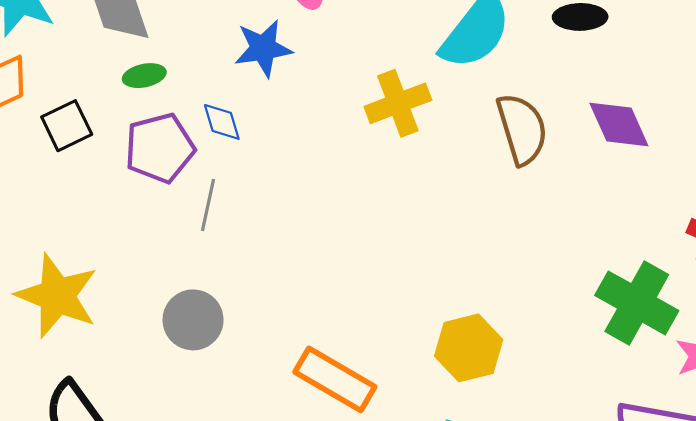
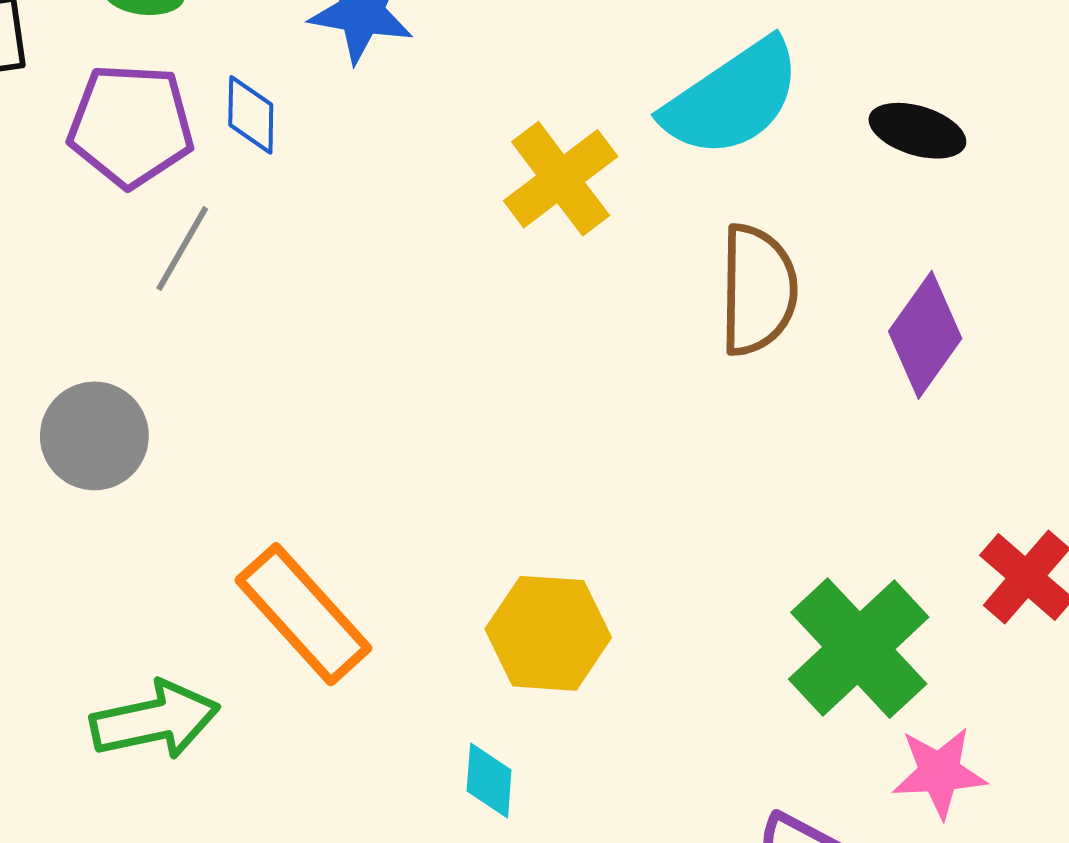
yellow cross: (398, 103) -> (561, 179), turned -34
purple diamond: (619, 125) -> (925, 335), turned 42

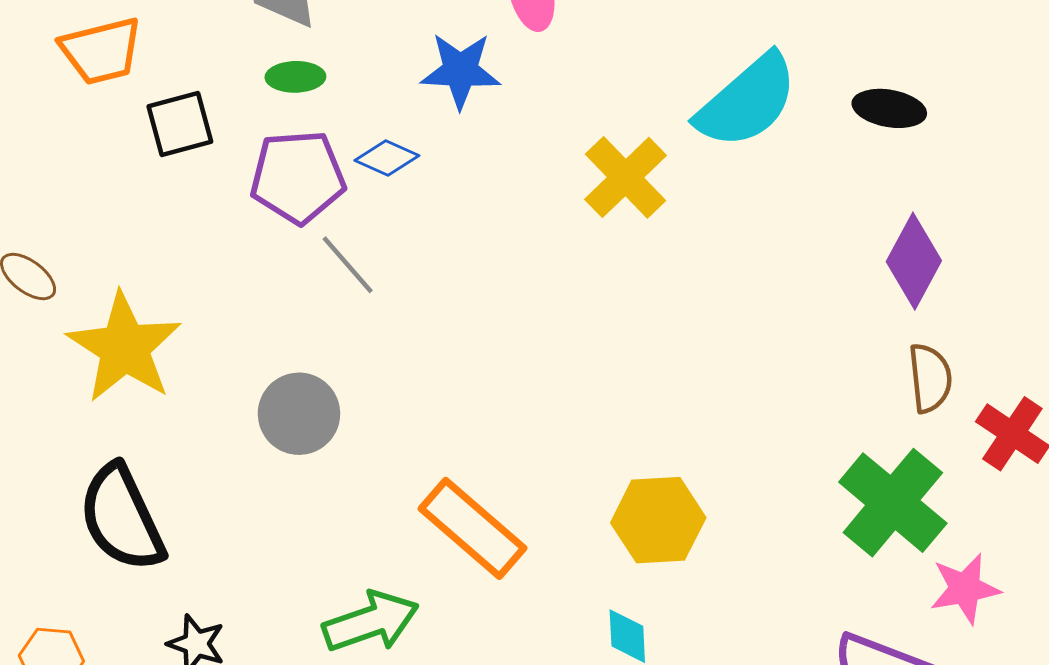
blue diamond: (251, 115) -> (387, 158), turned -60
gray line: (182, 249) -> (348, 265), turned -64
brown semicircle: (758, 290) -> (930, 378), moved, size x0.7

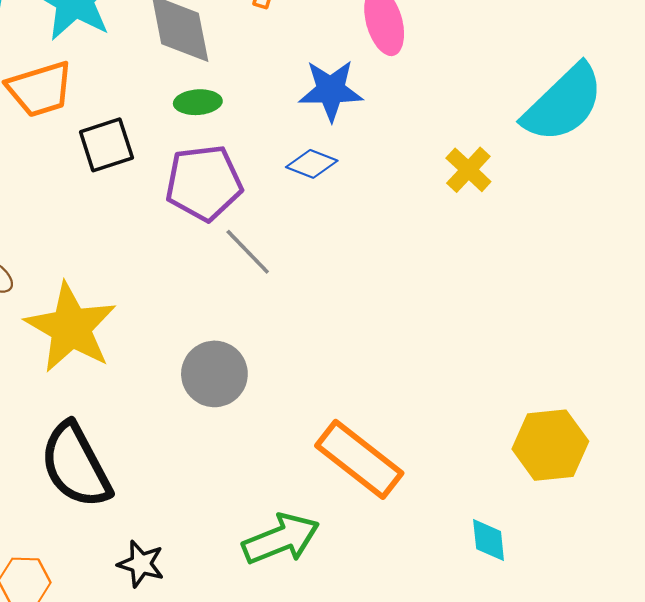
blue diamond: (387, 158) -> (312, 164), moved
yellow cross: (626, 177) -> (468, 170), size x0.7
yellow hexagon: (658, 520) -> (550, 445), moved

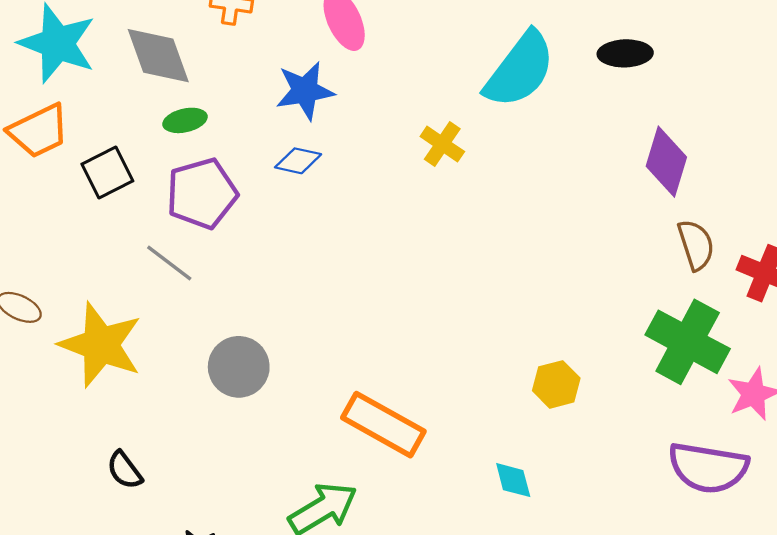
gray line: (248, 252) -> (169, 263), moved
yellow hexagon: (550, 445) -> (556, 384), size x0.7
black semicircle: (76, 465) -> (125, 470), size x0.5

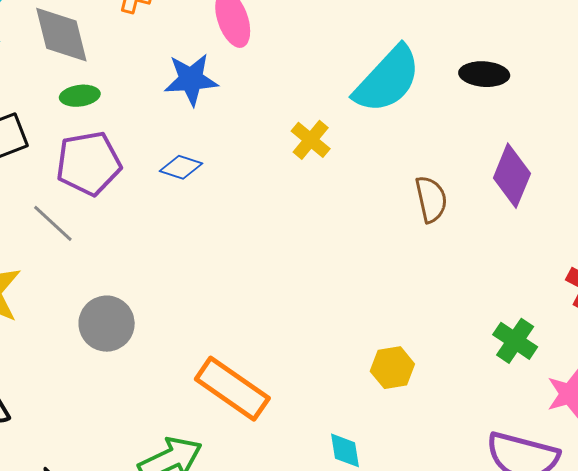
blue diamond: (298, 161) -> (181, 167), moved
brown semicircle: (696, 245) -> (431, 199), moved
green cross: (688, 342) -> (515, 341), size x0.6

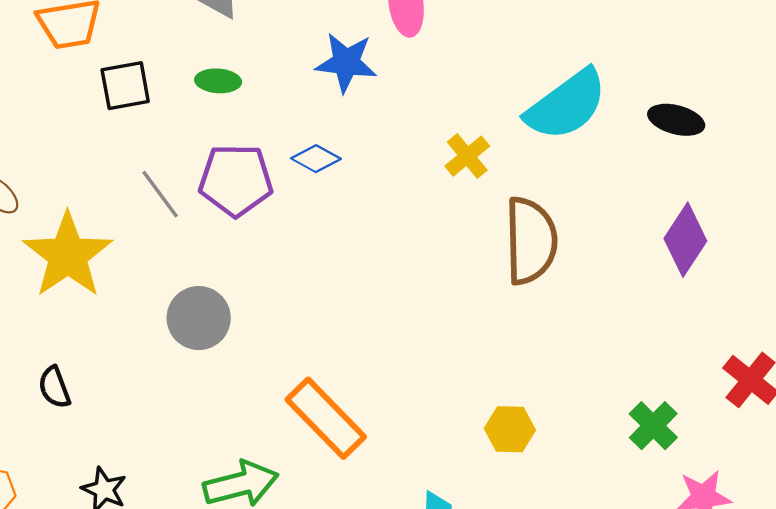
green ellipse: (80, 96) -> (218, 81), moved
purple pentagon: (89, 163) -> (236, 180), moved
brown semicircle: (431, 199) -> (531, 241), moved, size x1.6

